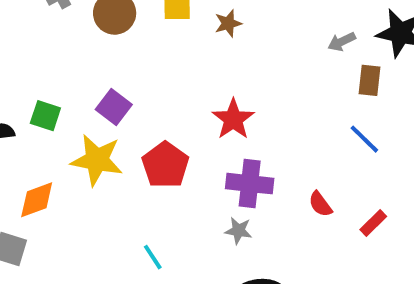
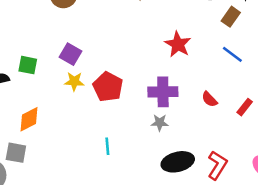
brown rectangle: (370, 80) -> (231, 17), turned 36
red star: (233, 119) -> (178, 44), moved
yellow star: (97, 160) -> (74, 81), moved, size x0.6
cyan line: (153, 257) -> (107, 146), turned 36

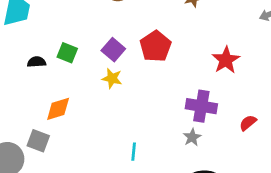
red pentagon: (108, 87) -> (156, 46), moved
red semicircle: (209, 99) -> (248, 123), turned 84
gray star: (160, 123) -> (192, 137), turned 30

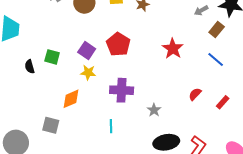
black semicircle: (37, 62) -> (30, 67), turned -96
purple cross: (201, 106) -> (122, 90), moved
orange diamond: (58, 109) -> (71, 99), moved
gray square: (38, 141) -> (51, 125), moved

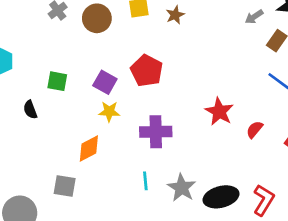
red star: (173, 49) -> (219, 112), moved
green square: (52, 57) -> (57, 81), moved
gray star: (154, 110) -> (182, 188), moved, size x1.5

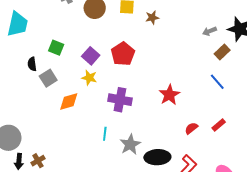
red semicircle: (255, 129) -> (191, 128), moved
gray square: (65, 186) -> (48, 78), moved, turned 36

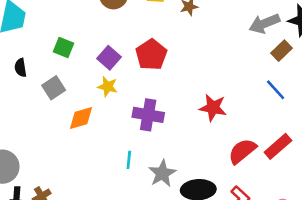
gray arrow: (209, 31) -> (264, 24), size x1.6
black semicircle: (32, 64) -> (20, 68), moved
red star: (169, 95) -> (213, 108), turned -30
red rectangle: (219, 125) -> (278, 146), size x1.5
red semicircle: (191, 128) -> (242, 151), size x1.6

